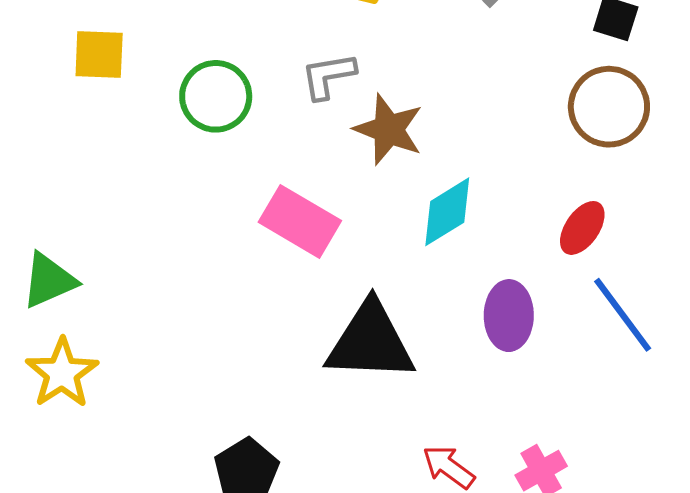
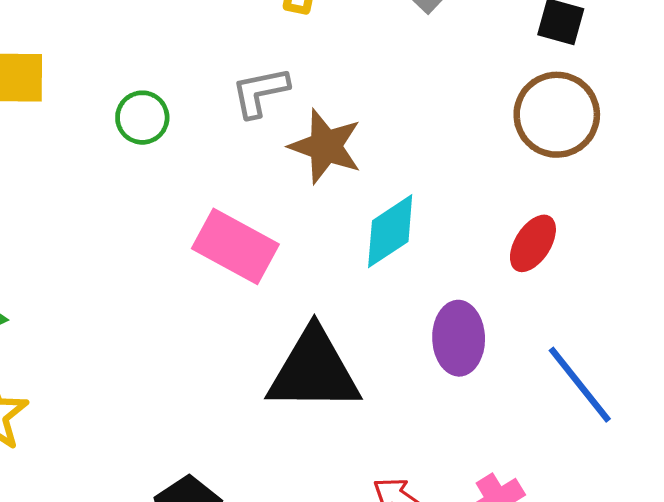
green circle: (216, 96) -> (142, 118), size x0.7
blue line: (623, 315) -> (580, 385), moved

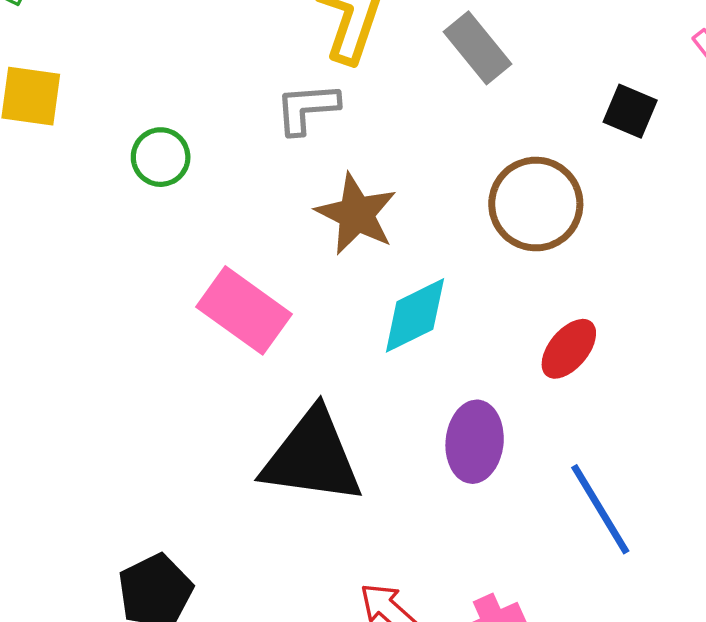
gray L-shape: (260, 92) -> (307, 108), moved
brown circle: (557, 115) -> (536, 204), moved

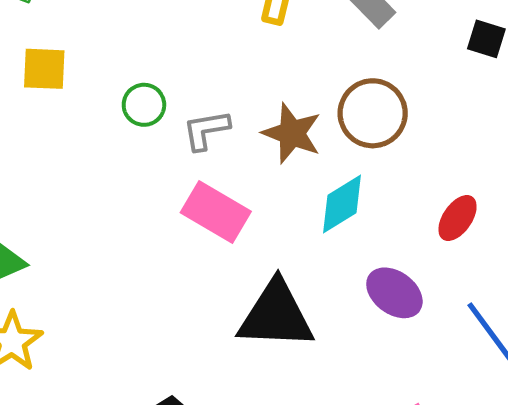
gray L-shape: (307, 108) -> (206, 130), moved
brown circle: (536, 204) -> (373, 113), moved
purple ellipse: (475, 442) -> (394, 293), turned -54

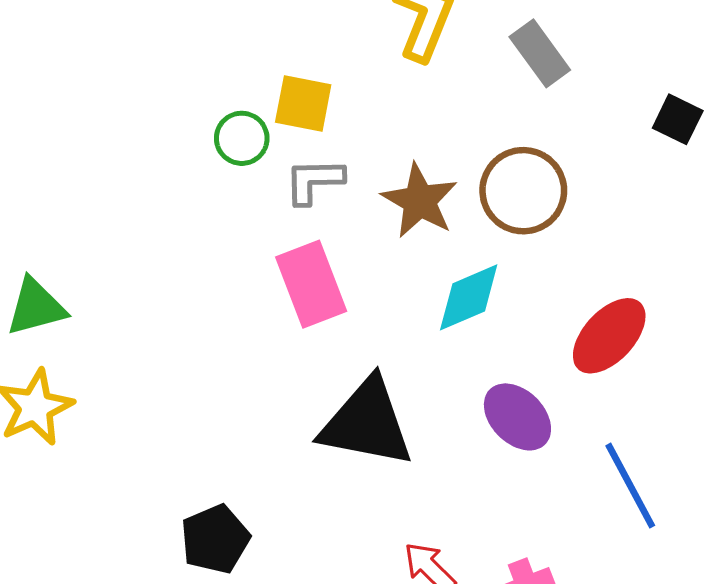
yellow square: (44, 69) -> (303, 103), moved
pink rectangle: (216, 212) -> (311, 284), turned 30
red ellipse: (458, 218) -> (609, 336), size x1.4

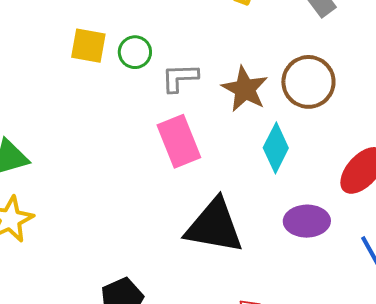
yellow square: (303, 103) -> (88, 46), moved
cyan diamond: (469, 297) -> (276, 148), turned -39
purple ellipse: (517, 417) -> (307, 221), turned -45

